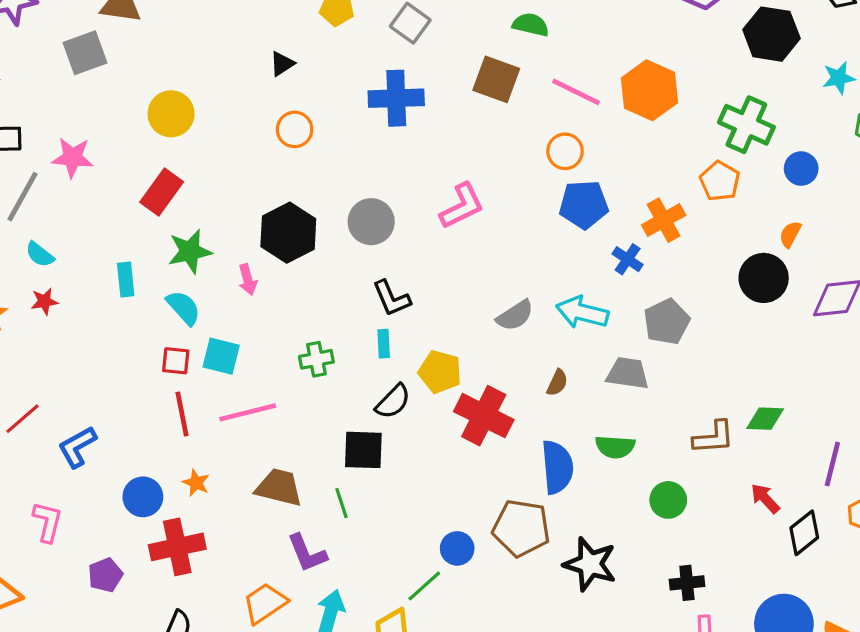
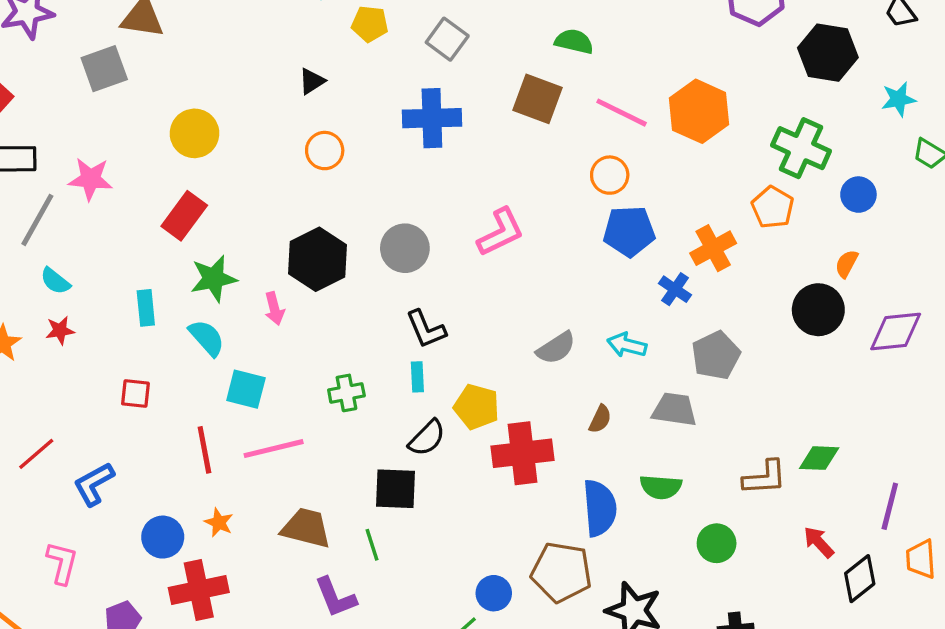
cyan arrow: (582, 312) -> (627, 345), size x0.7
red square: (176, 361) -> (135, 394), moved
red cross: (484, 416) -> (522, 453), turned -34

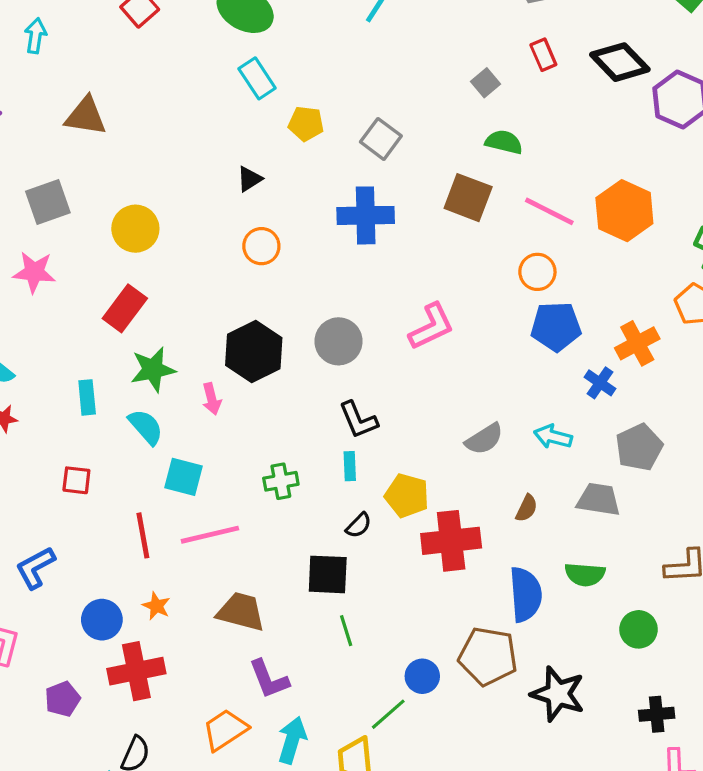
gray square: (104, 69) -> (48, 202), moved
black semicircle: (427, 438) -> (359, 525), size x0.7
green line: (372, 545) -> (346, 631), moved

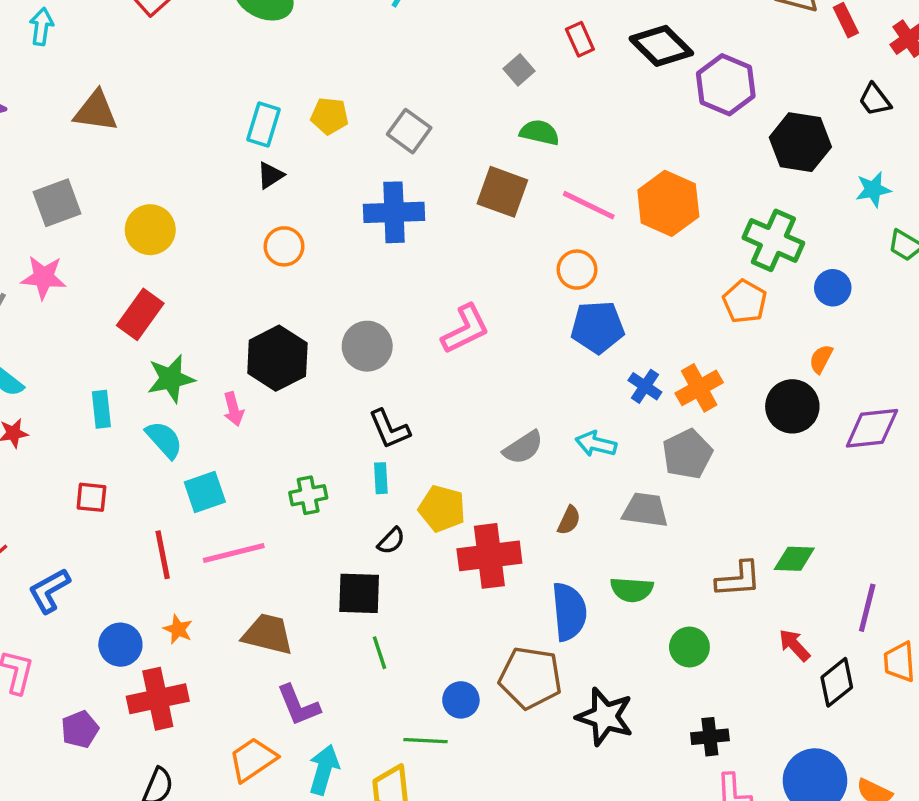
cyan rectangle: (257, 78) -> (263, 124), moved, turned 51
orange cross: (637, 343) -> (699, 388), moved
cyan square: (183, 477) -> (205, 492), turned -33
green line: (388, 714) -> (425, 741), turned 45

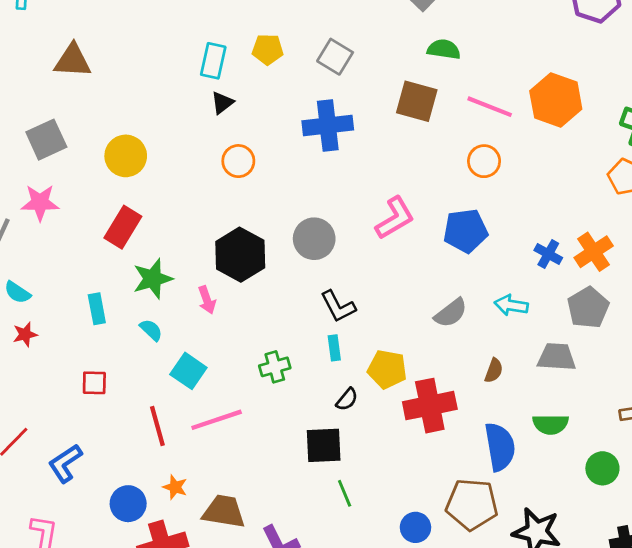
blue pentagon: (597, 327) -> (465, 231), moved
cyan semicircle: (164, 440) -> (151, 330), size x0.7
cyan square: (205, 492) -> (188, 371), turned -32
brown trapezoid: (268, 634) -> (224, 512), moved

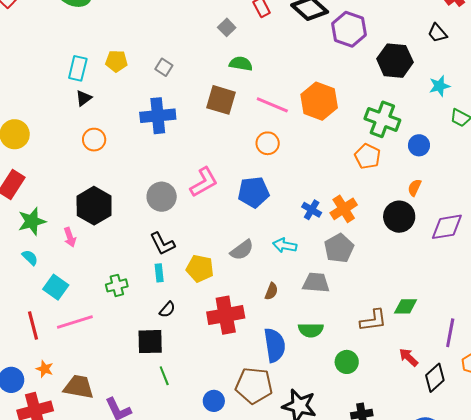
gray square: (335, 57) -> (164, 67), size x0.7
gray circle: (314, 239) -> (162, 197), moved
yellow pentagon: (387, 369) -> (200, 268), moved

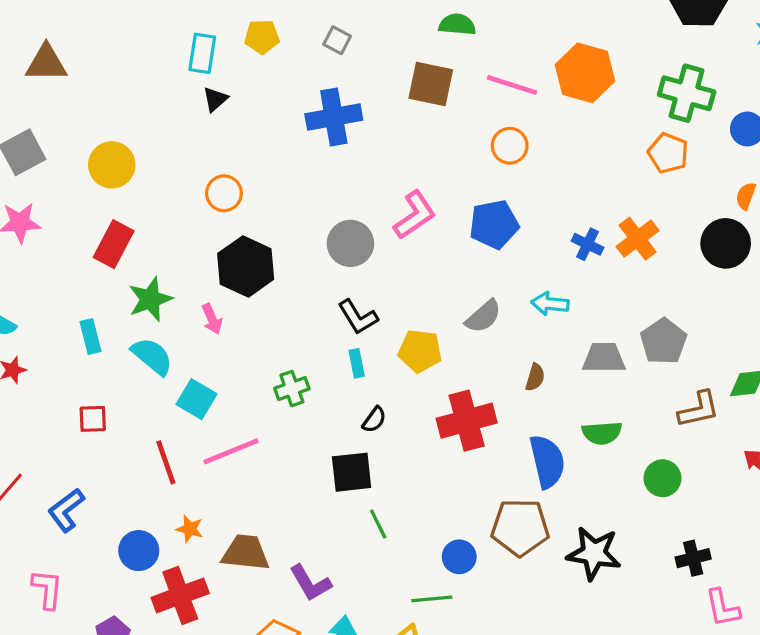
orange circle: (94, 140) -> (224, 193), moved
gray pentagon: (339, 248) -> (663, 341), moved
cyan semicircle: (30, 258) -> (152, 356), size x1.6

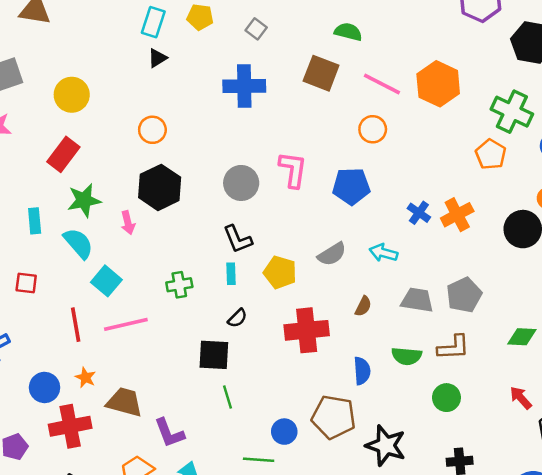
pink L-shape: (415, 215) -> (293, 170), turned -57
brown L-shape: (699, 409) -> (453, 347), moved
blue semicircle: (547, 461) -> (362, 371), size x0.7

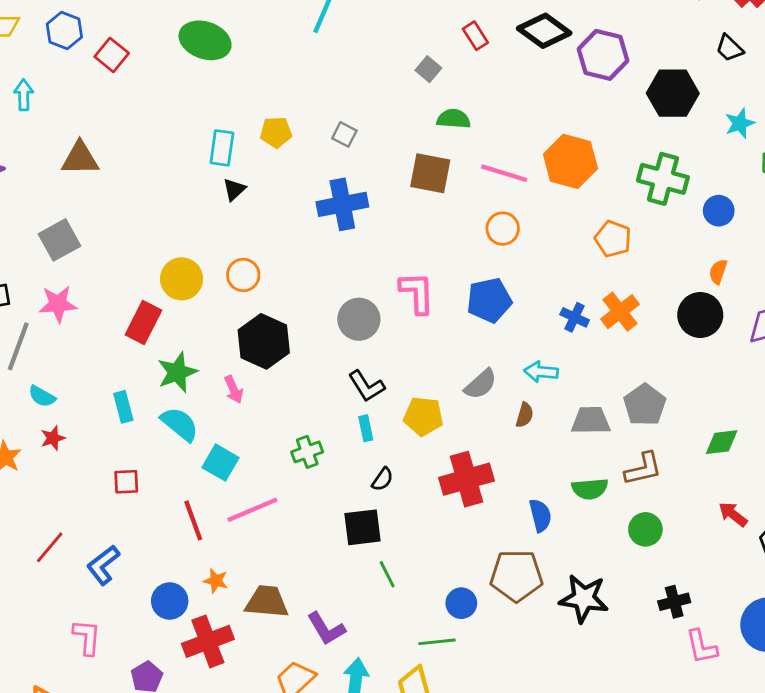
yellow circle: (72, 95) -> (182, 279), moved
orange pentagon: (491, 154) -> (613, 239), moved
brown semicircle: (363, 306) -> (525, 415), moved

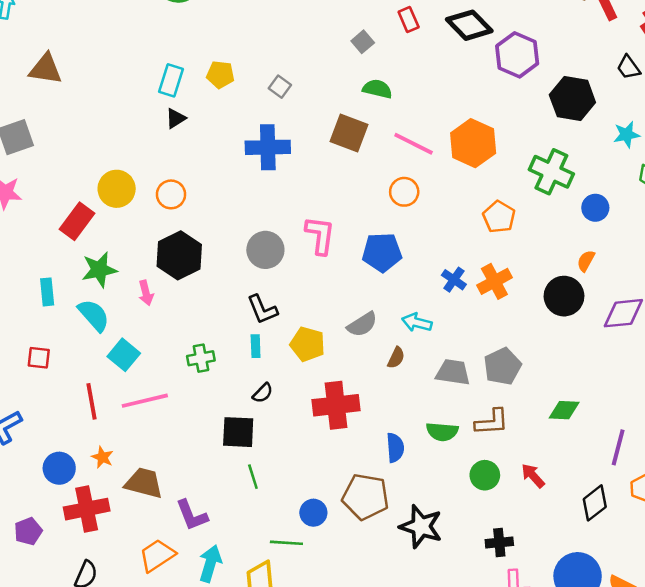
red arrow: (733, 514) -> (533, 476), moved

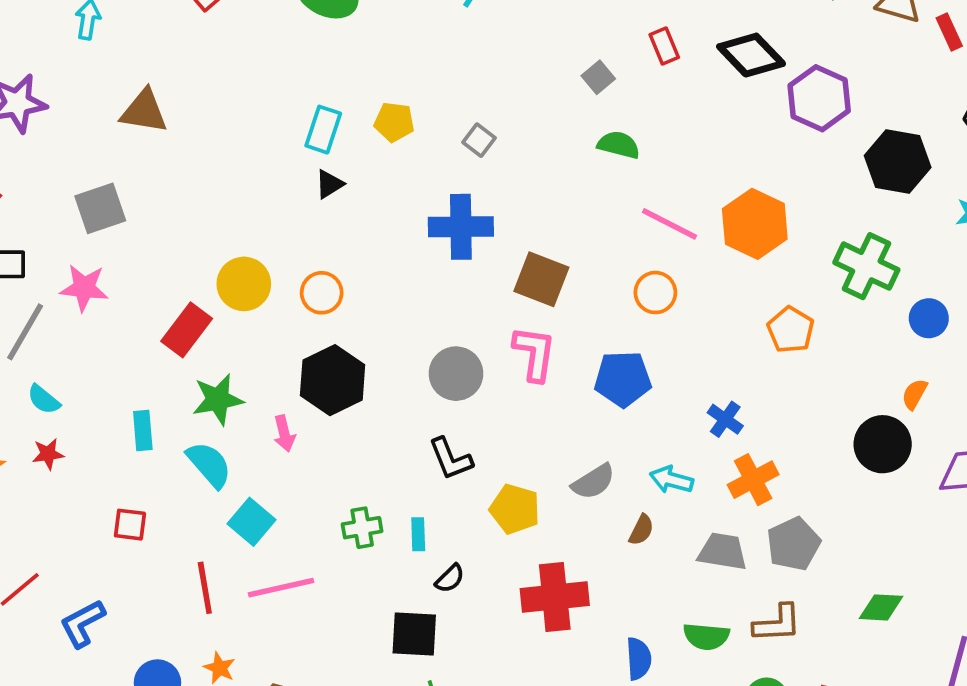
brown square: (349, 133) -> (541, 279), moved
orange cross: (494, 281) -> (753, 480), moved
cyan rectangle: (256, 346) -> (418, 534), moved

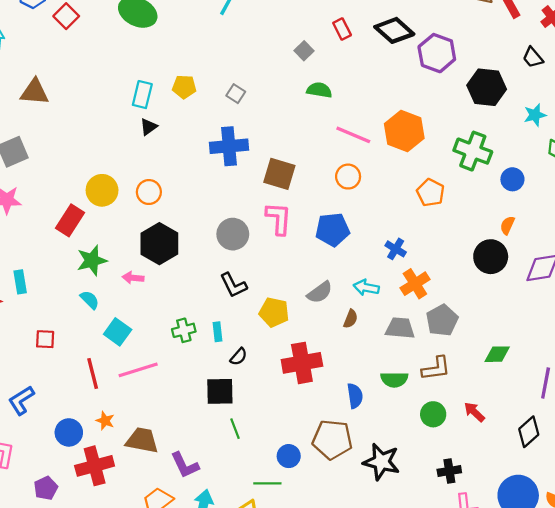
cyan rectangle: (143, 431) -> (20, 282), moved
pink arrow: (284, 433) -> (133, 278), turned 114
cyan semicircle: (209, 465) -> (90, 300), size x0.7

